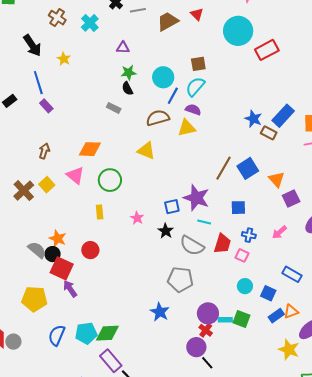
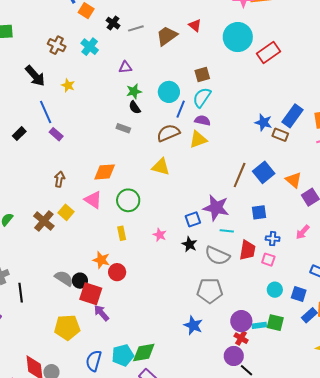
orange star: (58, 239) -> (101, 260), moved

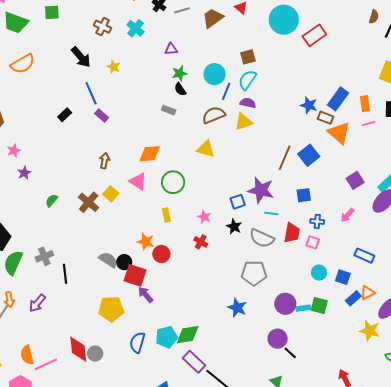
orange triangle: (294, 180) -> (339, 133), moved, size x1.4
red cross: (241, 338) -> (201, 242), moved

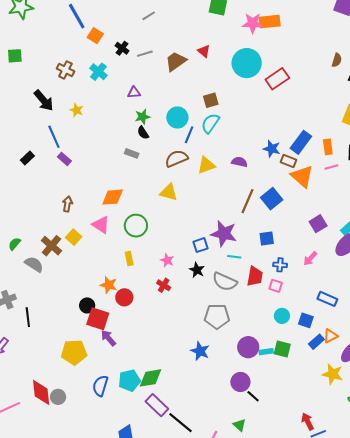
purple semicircle: (248, 103) -> (239, 162), moved
gray semicircle: (108, 260) -> (34, 264), moved

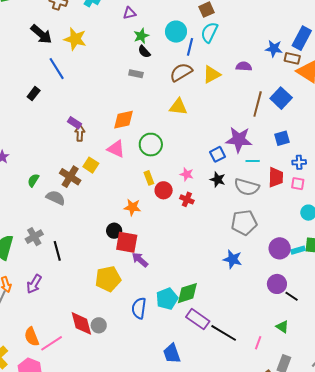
yellow star: (77, 110) -> (75, 39), size x1.6
purple rectangle: (64, 159) -> (74, 123), moved
red circle: (124, 297) -> (164, 190), moved

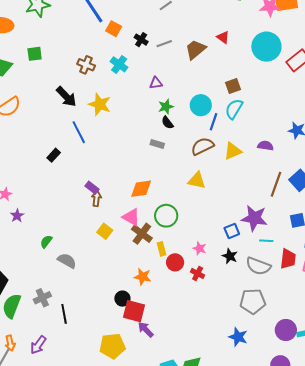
brown cross: (70, 177) -> (142, 234), moved

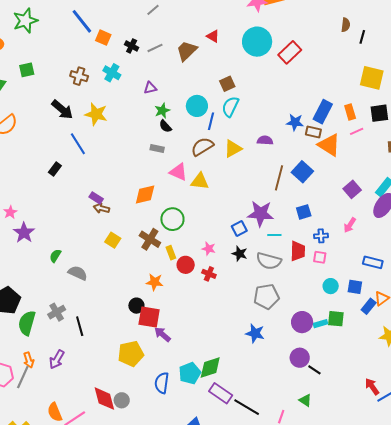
brown arrow: (96, 198) -> (101, 208), turned -77
purple star: (17, 216) -> (24, 233), size x1.5
pink triangle: (131, 217) -> (178, 172), moved

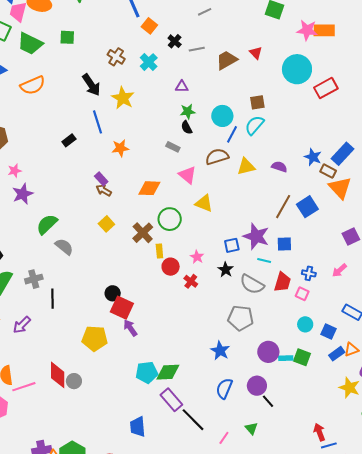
yellow triangle: (200, 181) -> (204, 203), moved
blue square: (304, 212) -> (284, 244), moved
green semicircle: (55, 256) -> (47, 224), size x1.6
orange star: (155, 282) -> (120, 148), moved, turned -30
blue semicircle: (162, 383) -> (224, 388), moved

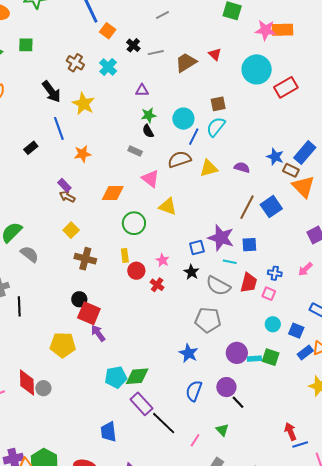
brown cross: (143, 233) -> (85, 259), moved, turned -30

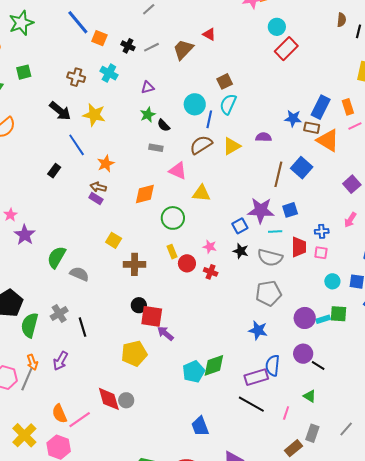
cyan circle: (257, 69) -> (277, 27), moved, size x0.6
green star: (149, 115) -> (148, 115), moved
brown arrow: (67, 197) -> (98, 187), moved
purple rectangle: (141, 404) -> (256, 377), moved, turned -50

